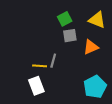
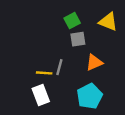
orange triangle: (91, 47) -> (94, 62), moved
cyan pentagon: (95, 87) -> (90, 96), moved

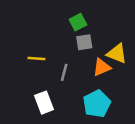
yellow triangle: (108, 22) -> (117, 54), moved
yellow line: (44, 73) -> (36, 59), moved

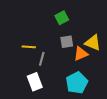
gray square: (84, 42) -> (67, 42), moved
gray line: (64, 72) -> (42, 59), moved

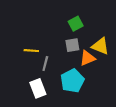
green square: (62, 18) -> (76, 24), moved
cyan pentagon: (77, 83) -> (72, 81), moved

